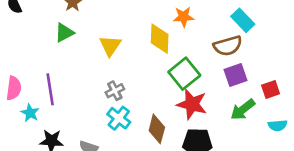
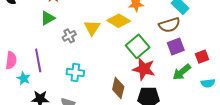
yellow diamond: (160, 39) -> (119, 21), turned -60
yellow triangle: (110, 46) -> (92, 28), moved
gray cross: (115, 91) -> (69, 36), moved
cyan cross: (119, 118) -> (75, 72), moved, turned -30

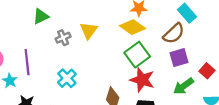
yellow diamond: (119, 21) -> (133, 27), moved
brown semicircle: (169, 25) -> (174, 33), turned -30
red square: (202, 57) -> (207, 71), turned -32
cyan cross: (75, 72) -> (67, 78), turned 36

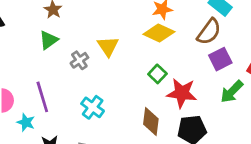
green square: (137, 55) -> (157, 74), moved, size x0.6

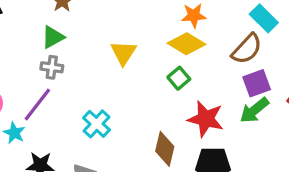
gray cross: (79, 60) -> (52, 67), moved, turned 36
green square: (157, 74) -> (179, 78), moved
green arrow: (232, 92) -> (254, 110), moved
purple line: (42, 97) -> (37, 104), turned 48

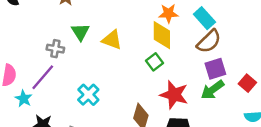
cyan rectangle: (264, 18) -> (204, 18), moved
green triangle: (53, 37) -> (80, 32), moved, turned -36
yellow diamond: (187, 44) -> (162, 35), turned 56
yellow triangle: (123, 53) -> (112, 40), turned -45

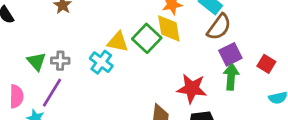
green triangle: (80, 32) -> (37, 61), moved
green square: (154, 62) -> (147, 38), moved, size x1.5
green arrow: (213, 90) -> (231, 77), turned 140
cyan cross: (88, 95) -> (101, 62), moved

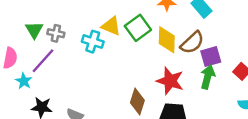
brown semicircle: (219, 27) -> (192, 43), moved
yellow diamond: (169, 28) -> (167, 40), moved
cyan cross: (101, 62) -> (93, 42), turned -30

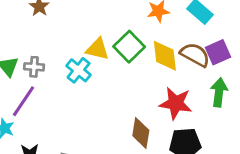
cyan cross: (93, 42) -> (79, 70), turned 30
brown semicircle: (192, 43) -> (195, 55), turned -100
purple square: (211, 57) -> (218, 52), moved

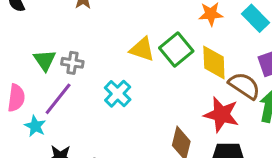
brown semicircle: (195, 55) -> (244, 86), moved
cyan cross: (79, 70) -> (118, 94), moved

